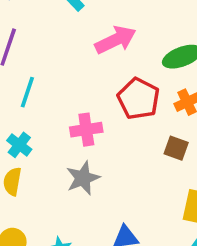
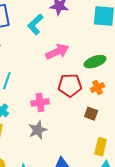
red pentagon: (139, 99) -> (70, 85), turned -30

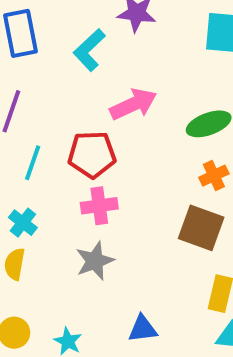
red pentagon: (70, 85) -> (92, 154), moved
brown square: (91, 114) -> (201, 228), size x1.6

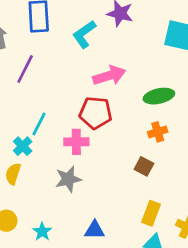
red pentagon: (92, 154) -> (96, 113), moved
cyan line: (33, 163) -> (39, 124), moved
brown square: (201, 228) -> (144, 166), size x0.6

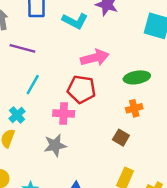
cyan L-shape: (84, 34) -> (75, 21), turned -120
purple line: (25, 69) -> (22, 48), turned 75
cyan line: (39, 124) -> (33, 85), moved

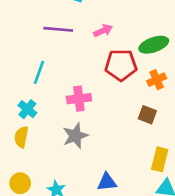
purple line: (22, 48) -> (58, 29), moved
pink arrow: (95, 58) -> (103, 31), size x0.6
red pentagon: (81, 89) -> (121, 65), moved

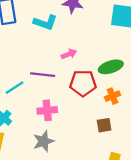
purple line: (58, 29) -> (43, 75), moved
cyan line: (39, 72) -> (14, 88), turned 36
brown square: (147, 115) -> (104, 125), turned -32

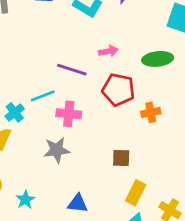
green ellipse: (111, 67) -> (158, 59), moved
cyan line: (14, 88) -> (43, 96), moved
brown square: (104, 125) -> (121, 158), moved

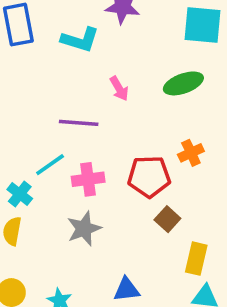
pink arrow: (108, 51) -> (119, 89), turned 84
red pentagon: (118, 90) -> (149, 176), moved
brown square: (121, 158) -> (167, 219), turned -36

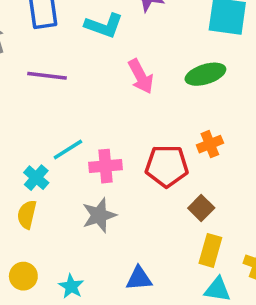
pink arrow: (119, 89) -> (141, 76), size x1.4
purple line: (79, 123) -> (47, 76), moved
brown square: (167, 219) -> (201, 208), moved

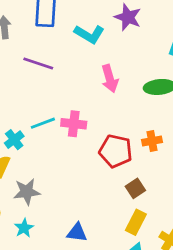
pink cross: (105, 166) -> (74, 124), moved
gray star: (99, 215) -> (27, 192), moved

